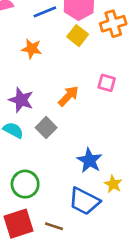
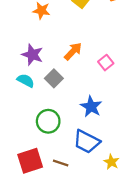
pink square: (107, 83) -> (106, 63), moved, turned 35
green circle: (25, 184) -> (48, 121), moved
yellow star: (113, 184) -> (111, 162), moved

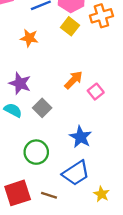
orange arrow: (73, 51) -> (74, 80), moved
blue trapezoid: (87, 142) -> (76, 173), turned -60

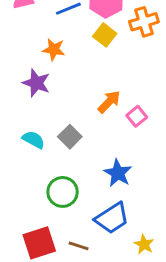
purple star: (20, 83) -> (36, 83), moved

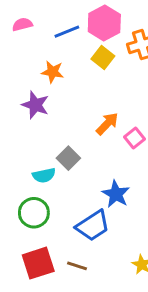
cyan semicircle: (33, 140) -> (44, 175), moved, turned 140
green circle: (63, 192) -> (34, 213), moved
blue trapezoid: (112, 218) -> (93, 226), moved

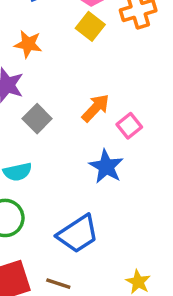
gray square: (68, 158) -> (37, 119), moved
blue star: (116, 194) -> (106, 167), moved

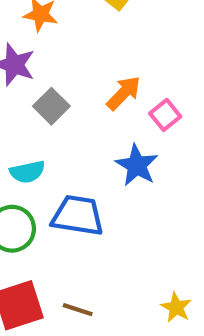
blue trapezoid: (78, 234) -> (78, 216), moved, turned -138

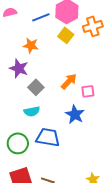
pink square: (165, 115) -> (88, 91), turned 32
cyan semicircle: (27, 172) -> (32, 111), moved

